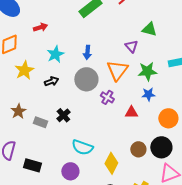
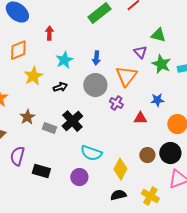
red arrow: (40, 27) -> (49, 33), turned -72
green star: (147, 71) -> (161, 64), moved, turned 30
black cross: (63, 115) -> (72, 121), size x1.5

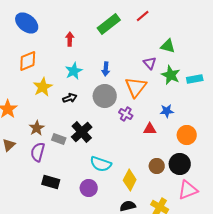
red arrow: (49, 33) -> (70, 39), moved
purple semicircle: (17, 156) -> (38, 152), moved

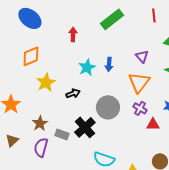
red line: (143, 16) -> (154, 15), moved, turned -56
purple triangle: (150, 63) -> (142, 56), moved
cyan star: (74, 71) -> (87, 67), moved
gray circle: (105, 96) -> (108, 107), moved
purple cross: (126, 114) -> (140, 108), moved

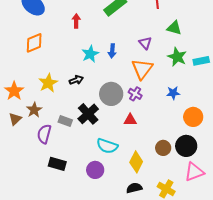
yellow star: (46, 82) -> (48, 83), moved
purple cross: (140, 108) -> (135, 94), moved
brown star: (40, 123) -> (34, 110), moved
red triangle: (153, 124) -> (130, 120), moved
brown triangle: (12, 140) -> (15, 119), moved

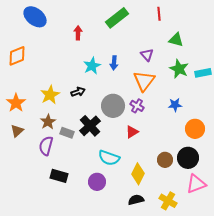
orange diamond: (34, 43) -> (17, 56), moved
brown star: (34, 110) -> (48, 122), moved
red triangle: (130, 120) -> (132, 132), turned -32

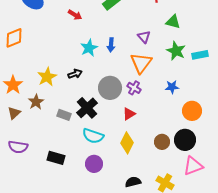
red arrow: (78, 33) -> (75, 15), turned 120
brown star: (48, 122) -> (36, 102), moved
purple semicircle: (46, 146) -> (18, 147), moved, turned -96
cyan semicircle: (109, 158) -> (93, 136), moved
yellow diamond: (138, 174) -> (127, 143), moved

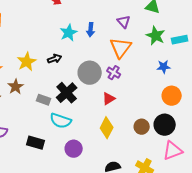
blue star: (172, 87) -> (164, 67), moved
cyan semicircle: (93, 136) -> (61, 121), moved

